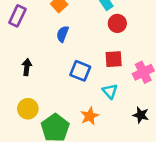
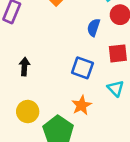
blue semicircle: (63, 34) -> (94, 27), moved
orange star: (90, 116) -> (82, 105), moved

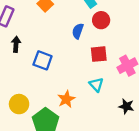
black arrow: (24, 67) -> (16, 44), moved
blue square: (82, 68) -> (43, 60), moved

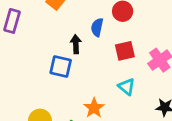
black arrow: (16, 44) -> (76, 44), moved

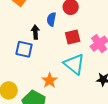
cyan triangle: (127, 87) -> (74, 64), size x1.6

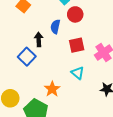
blue square: (24, 49) -> (27, 57), turned 30
cyan triangle: (74, 64) -> (78, 73), size x0.6

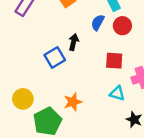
blue semicircle: (55, 27) -> (98, 22), moved
cyan triangle: (78, 73) -> (117, 93), moved, turned -40

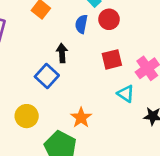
cyan triangle: (117, 93) -> (126, 94), turned 35
yellow circle: (23, 99) -> (27, 116), moved

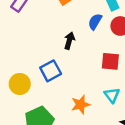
blue square: (47, 76) -> (51, 71), moved
orange star: (81, 118) -> (81, 105), moved

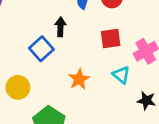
blue square: (51, 71) -> (41, 49), moved
orange star: (81, 105) -> (79, 79), moved

